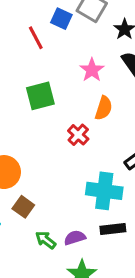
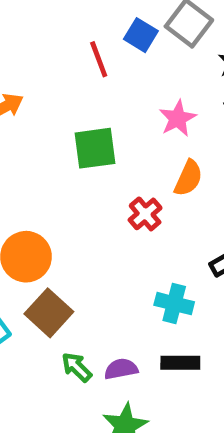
cyan cross: (104, 191) -> (174, 304), size x0.7
brown square: (23, 207) -> (49, 313), size x1.4

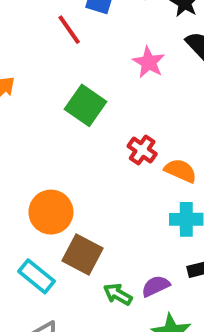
green square: (95, 148) -> (85, 105), turned -33
orange semicircle: (188, 178) -> (181, 171), moved, turned -76

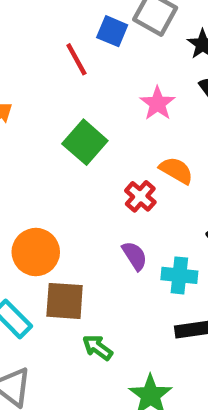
orange semicircle: (181, 171) -> (176, 170), moved
brown square: (83, 254) -> (65, 301), turned -30
purple semicircle: (156, 286) -> (135, 256), moved, turned 76

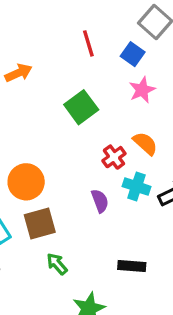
blue square: (112, 31) -> (133, 54), moved
cyan cross: (179, 275) -> (136, 186), moved
brown square: (65, 301) -> (40, 223), turned -32

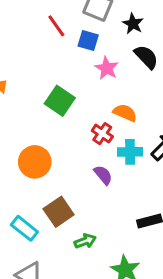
red line: (88, 43) -> (56, 26), moved
orange circle: (26, 182) -> (35, 162), moved
green arrow: (57, 264) -> (85, 241), turned 130

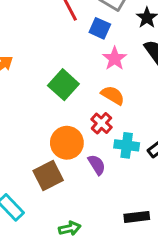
orange semicircle: (125, 113) -> (113, 95), moved
orange circle: (35, 162) -> (67, 143), moved
brown square: (59, 212) -> (48, 176), moved

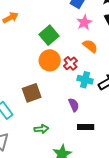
orange semicircle: (113, 95) -> (90, 46), moved
orange circle: (67, 143) -> (50, 60), moved
purple semicircle: (97, 165) -> (74, 105), moved

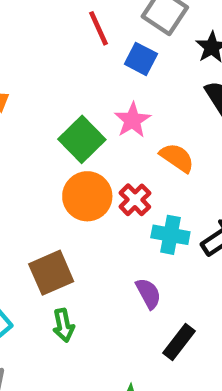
pink star: (84, 22) -> (132, 120), moved
black rectangle: (86, 127) -> (179, 342), turned -49
green arrow: (41, 129) -> (63, 325), moved, turned 88

